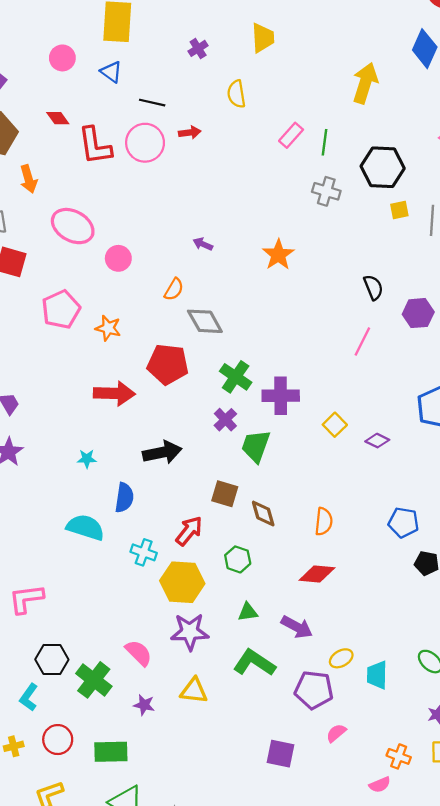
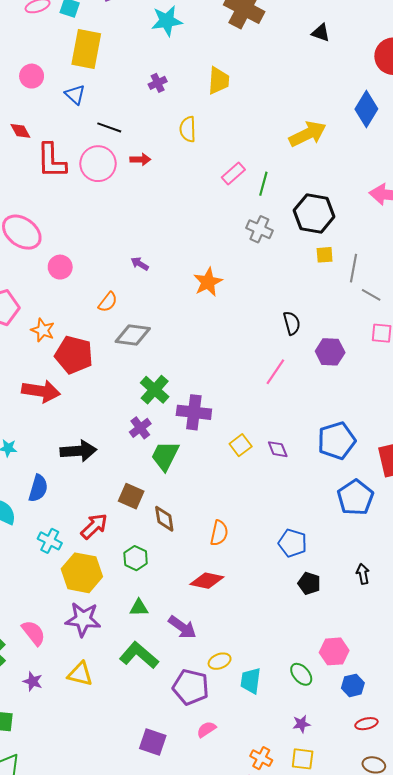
yellow arrow: (365, 83) -> (308, 134), turned 39
gray diamond: (205, 321) -> (133, 335), turned -60
red pentagon: (168, 364) -> (74, 355), moved
purple diamond: (377, 441) -> (278, 449), moved, turned 35

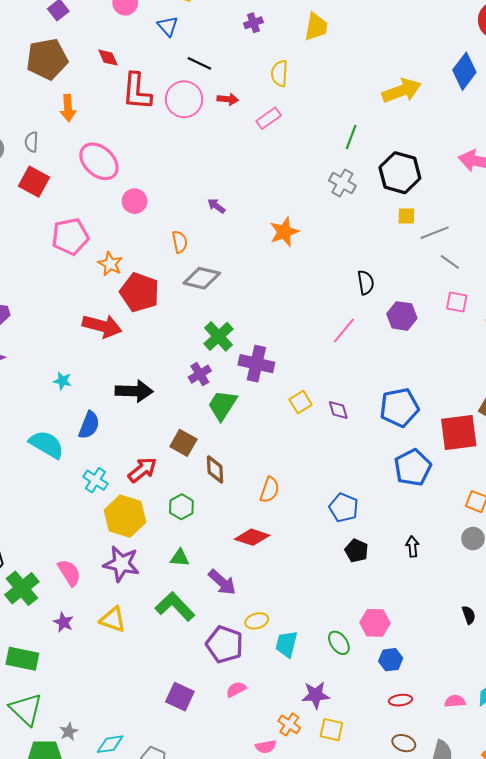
pink rectangle: (233, 174) -> (269, 118), moved
gray line: (354, 268) -> (435, 233), turned 52
orange semicircle: (108, 302) -> (180, 242), turned -55
purple star: (301, 724) -> (316, 695), moved, size x1.5

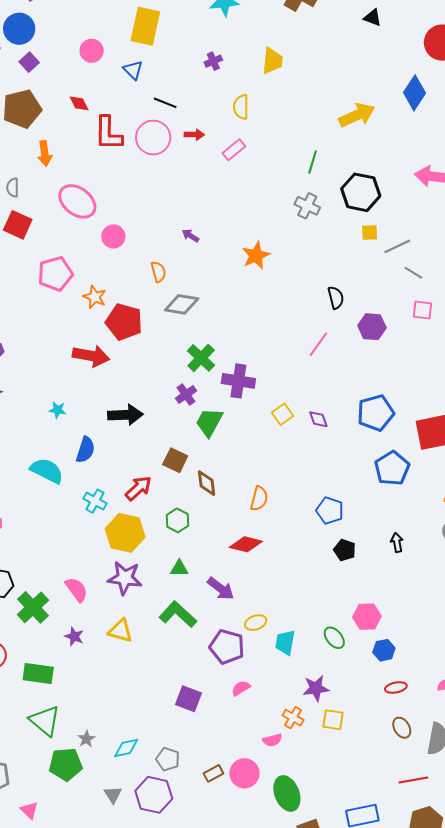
brown ellipse: (404, 743) -> (402, 728), turned 45

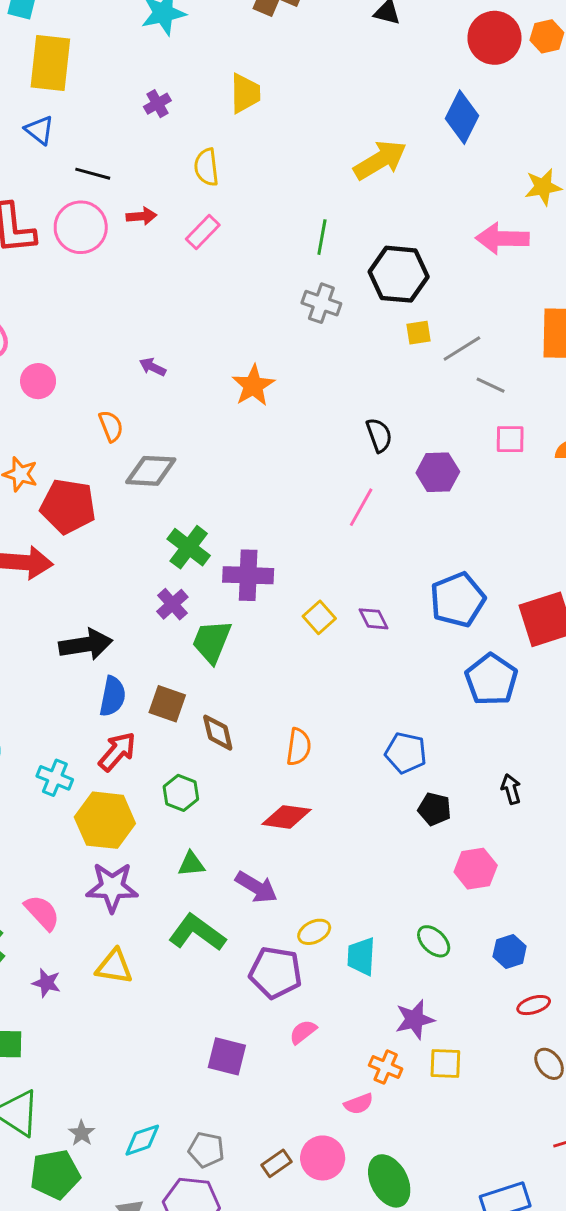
blue semicircle: (85, 450) -> (113, 696), moved
pink hexagon: (367, 617) -> (476, 869), moved

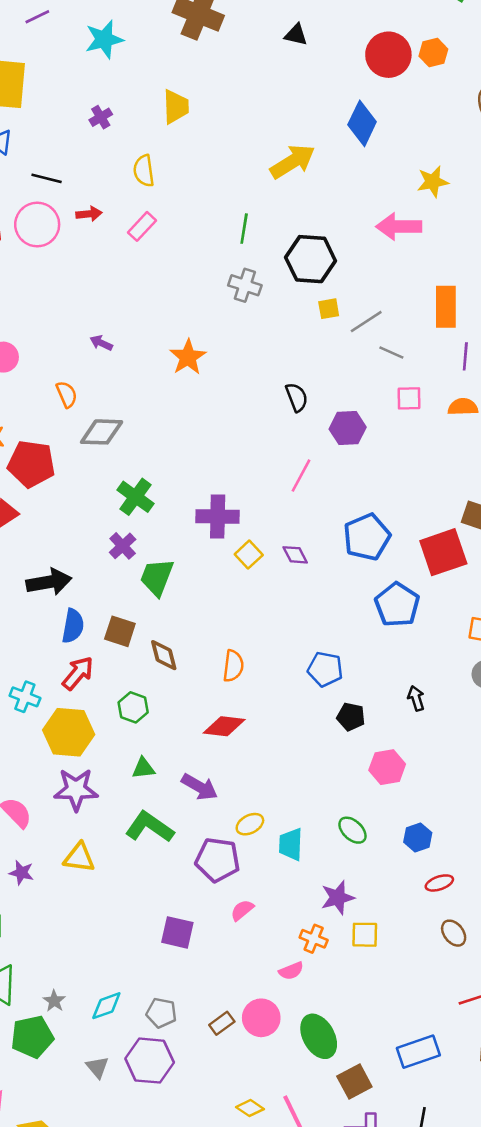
pink line: (361, 507) -> (301, 476), moved
purple cross: (248, 575) -> (218, 517), moved

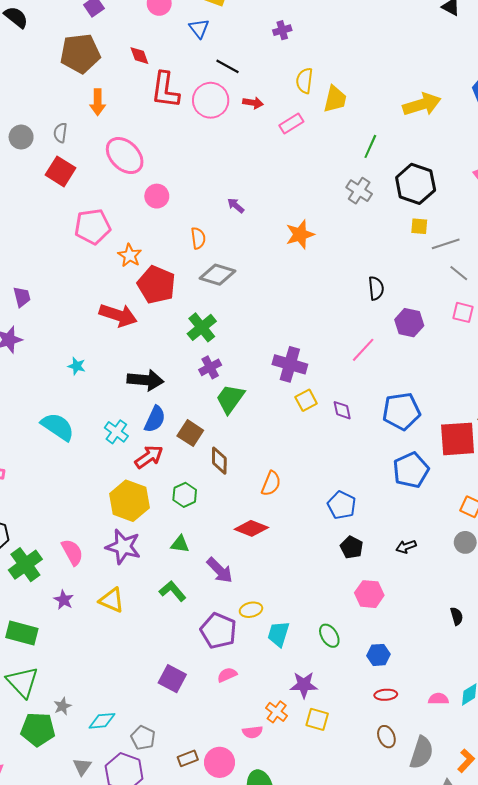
yellow trapezoid: (176, 107) -> (335, 99), moved
green cross: (135, 497) -> (202, 327), moved
cyan cross: (25, 697) -> (116, 432), moved
black arrow: (416, 698) -> (406, 547), turned -108
green L-shape: (150, 827) -> (173, 591), size x0.7

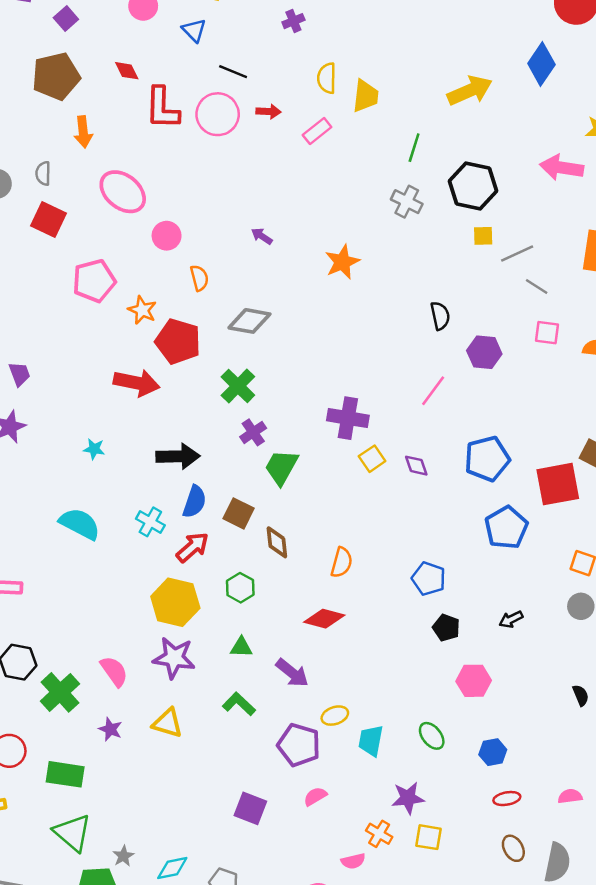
orange semicircle: (198, 238) -> (199, 278), moved

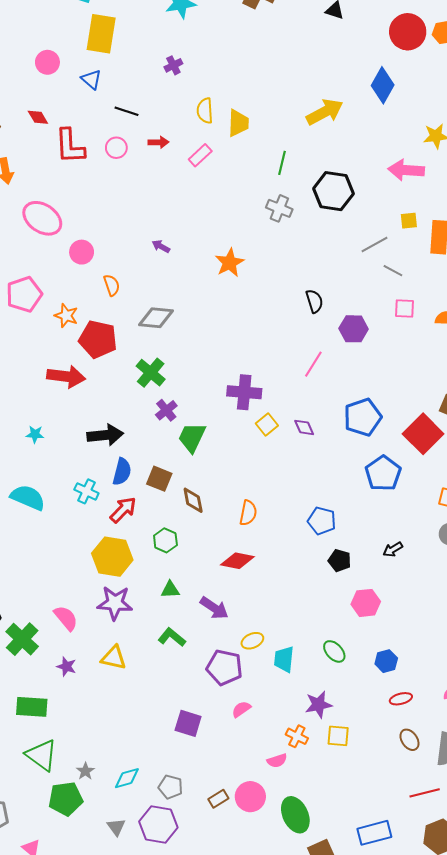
pink circle: (218, 114) -> (116, 148), size x0.6
yellow square: (483, 236) -> (409, 221), moved
red square: (558, 484) -> (423, 434), turned -30

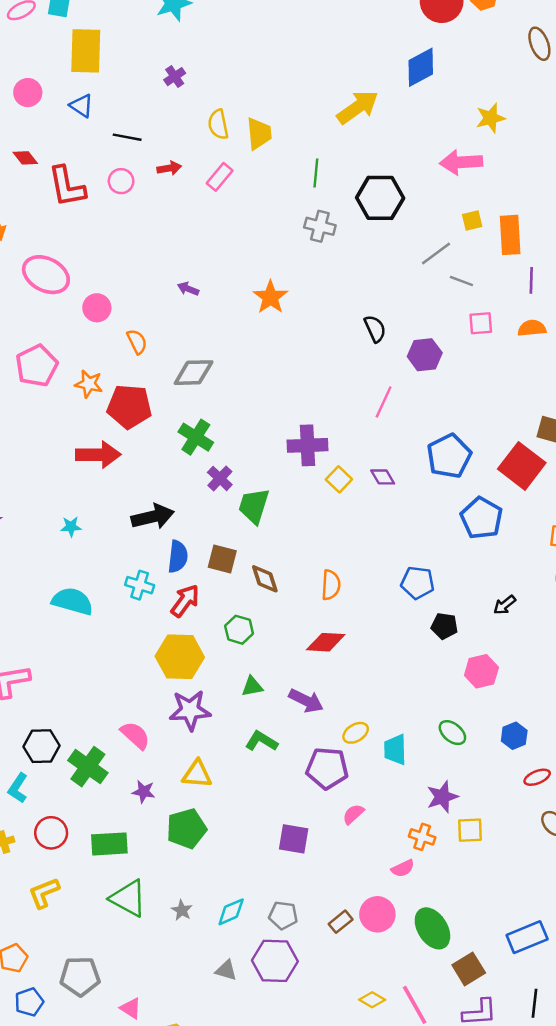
blue diamond: (383, 85) -> (421, 67), turned 40
green pentagon: (66, 799) -> (186, 829), moved
gray triangle: (116, 827) -> (226, 970), turned -30

